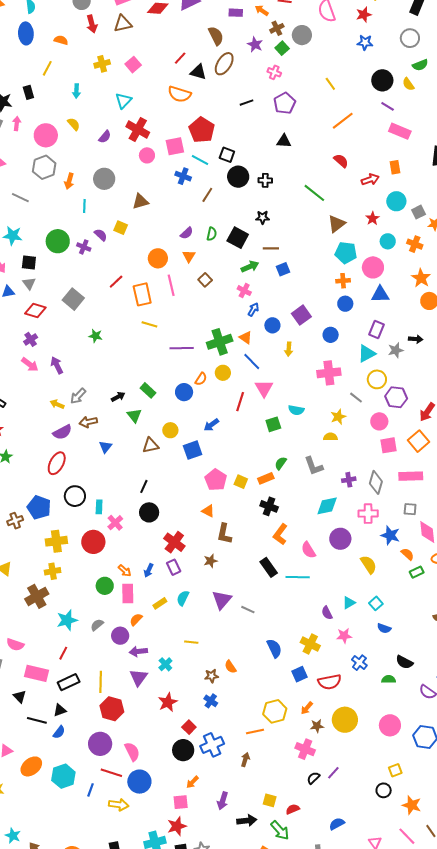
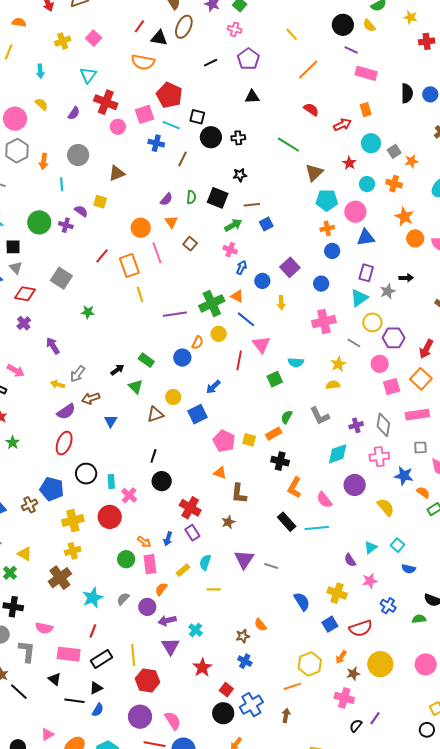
yellow line: (149, 324) -> (140, 294), turned 63
pink arrow: (30, 364) -> (16, 371), moved
yellow line: (191, 642) -> (214, 589), moved

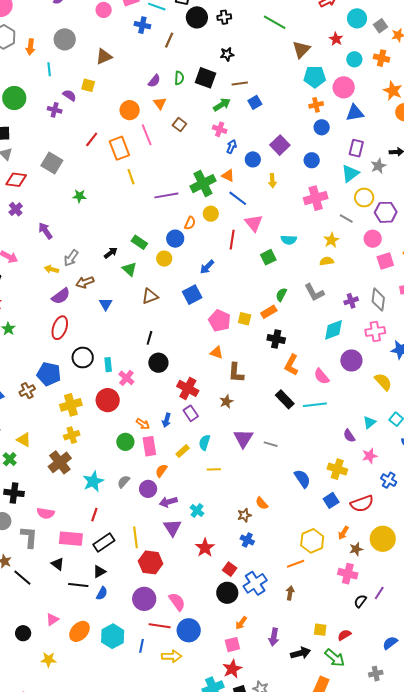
green circle: (39, 222) -> (14, 98), moved
yellow circle: (173, 397) -> (164, 259), moved

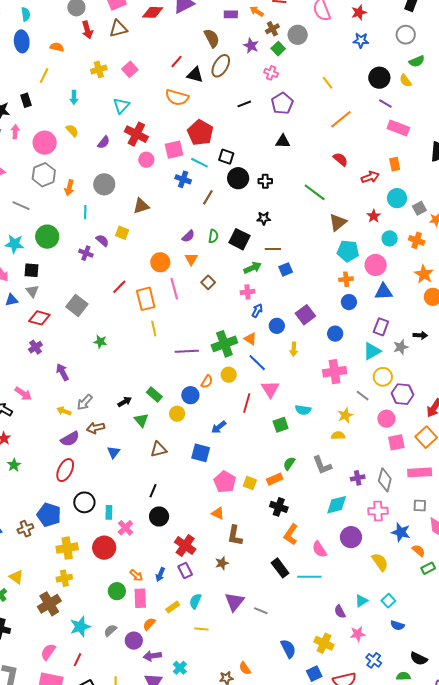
pink cross: (220, 129) -> (247, 292), turned -32
blue square: (192, 295) -> (201, 453), turned 36
pink semicircle: (46, 513) -> (48, 652), moved, turned 108

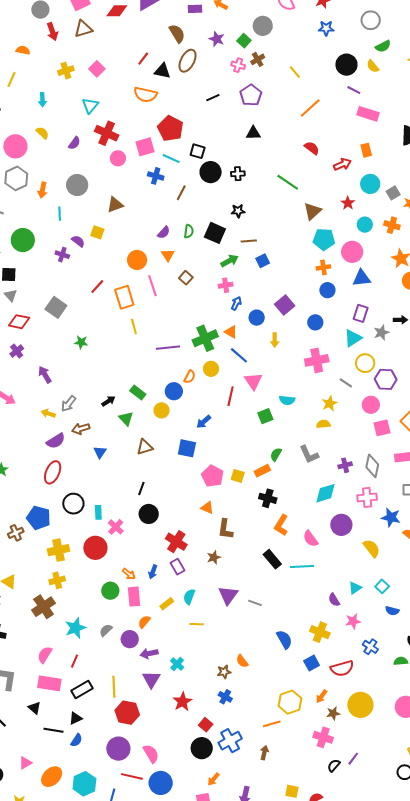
brown cross: (272, 29) -> (258, 59), moved

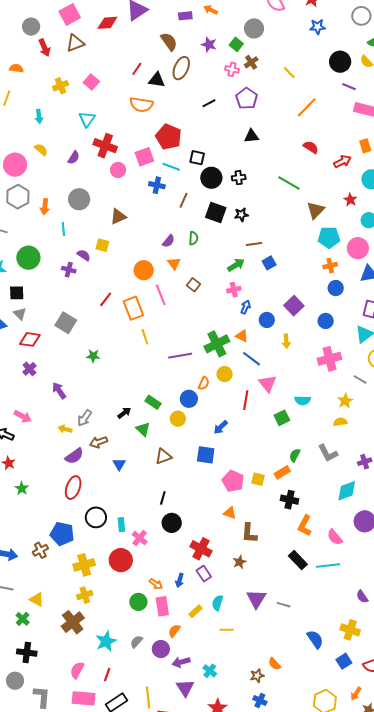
black square: (215, 233) -> (216, 212), moved

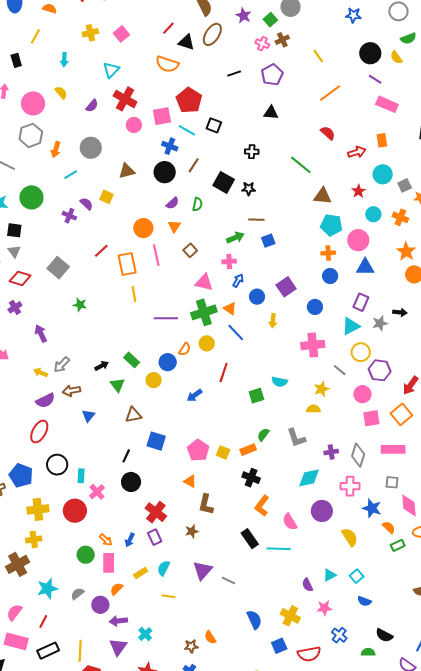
black circle: (211, 178) -> (165, 172), moved
brown triangle: (316, 210) -> (323, 196), turned 42
cyan line: (63, 229) -> (71, 175), turned 56
pink triangle: (268, 384) -> (204, 282), moved, turned -48
blue square: (206, 455) -> (156, 441), moved

